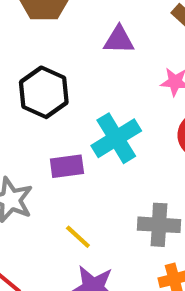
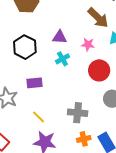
purple triangle: (119, 40) -> (60, 37), moved
cyan cross: (116, 138) -> (62, 59), moved, size x0.6

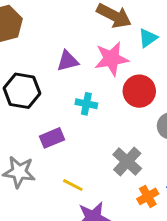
pink star: (88, 44) -> (111, 59), size x1.6
cyan cross: (62, 59) -> (86, 104), moved, turned -32
gray cross: (78, 113) -> (127, 161), turned -36

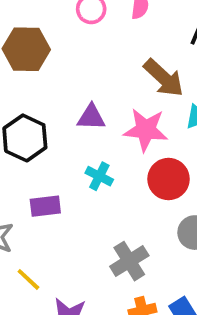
yellow line: (73, 185) -> (28, 279), moved

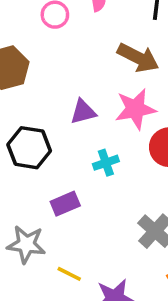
cyan cross: (99, 176) -> (106, 163), turned -30

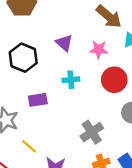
pink star: (135, 109) -> (99, 49), size x0.7
purple triangle: (83, 112) -> (64, 43), turned 42

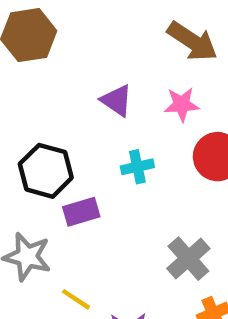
black hexagon: (23, 58) -> (46, 171), moved

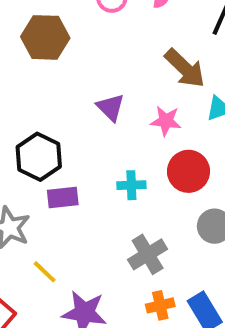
cyan cross: (137, 167) -> (131, 185), moved

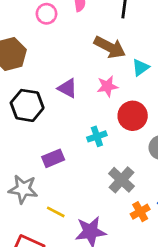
black hexagon: (39, 157) -> (27, 105), moved

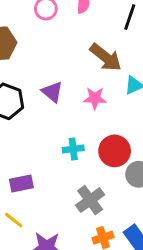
red circle: (133, 116) -> (115, 151), moved
purple rectangle: (53, 158) -> (21, 184), moved

